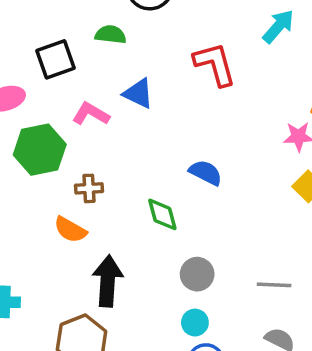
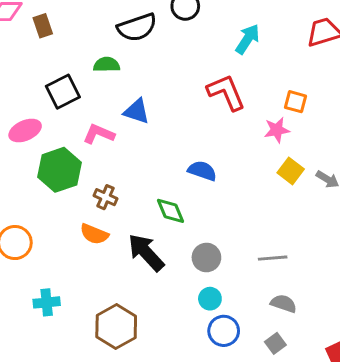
red L-shape: (215, 64) -> (226, 92), moved
brown cross: (89, 188) -> (106, 197), turned 35
black arrow: (108, 281) -> (146, 252), moved, turned -39

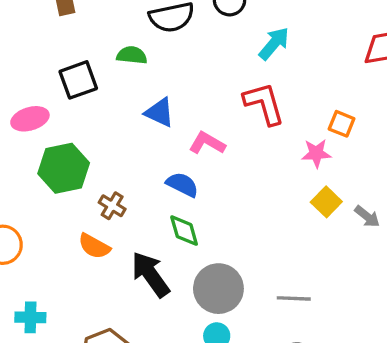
cyan arrow: (248, 39) -> (274, 44), moved
pink L-shape: (99, 134) -> (207, 143), moved
blue semicircle: (202, 171) -> (182, 185), moved
gray circle: (206, 258) -> (218, 289), size x1.5

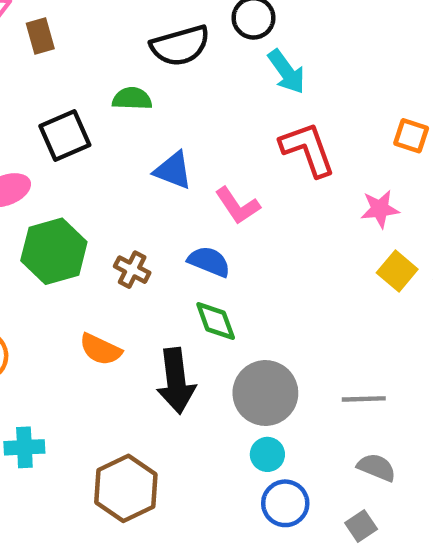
cyan arrow: (274, 44) -> (286, 72), moved, turned 108
orange square: (342, 124) -> (411, 136), moved
pink L-shape: (207, 143) -> (238, 206), turned -150
brown cross: (112, 206) -> (132, 270), moved
black arrow: (150, 274) -> (176, 381), turned -147

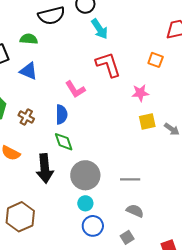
blue triangle: (173, 170) -> (28, 71), moved
blue semicircle: (209, 262) -> (62, 114), turned 66
yellow square: (397, 271) -> (147, 121), turned 36

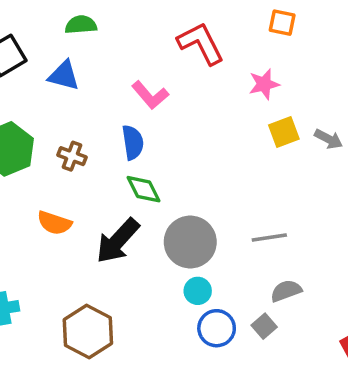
green semicircle: (29, 39) -> (81, 25), moved
black arrow: (45, 168) -> (118, 241), turned 56
gray semicircle: (135, 211) -> (286, 291), turned -36
gray square: (127, 237) -> (264, 326), moved

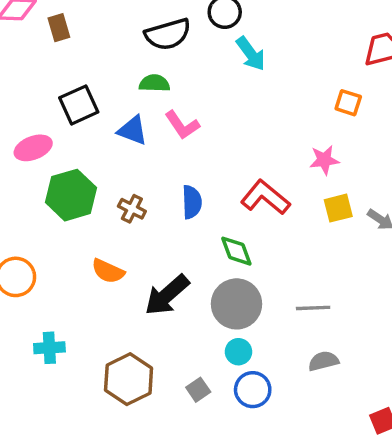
red L-shape: (201, 43) -> (265, 197), moved, turned -30
pink L-shape: (150, 95) -> (182, 125), moved
green diamond: (144, 189) -> (236, 251), moved
gray square: (264, 326) -> (198, 390), moved

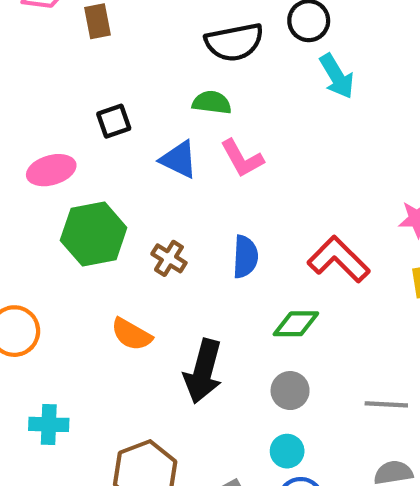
black square: (79, 105) -> (114, 121), size x0.7
green diamond: (236, 251) -> (296, 324), turned -75
black arrow: (167, 295) -> (203, 371), turned -39
gray circle: (236, 304) -> (290, 391), size x0.6

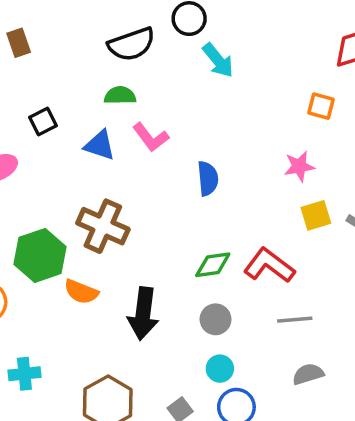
green hexagon: (94, 234) -> (40, 255), moved
blue semicircle: (245, 257) -> (208, 179), moved
brown cross: (169, 258) -> (103, 226), size x1.8
red L-shape: (339, 259) -> (269, 266), moved

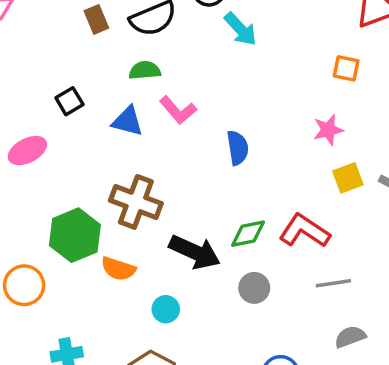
brown rectangle: (19, 43) -> (96, 19), moved
black arrow: (143, 314) -> (195, 252), moved, turned -69
cyan circle: (220, 369) -> (166, 309), moved

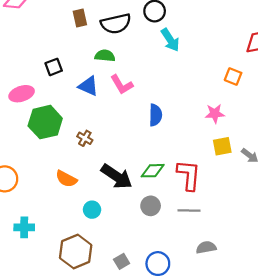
brown cross: (136, 202) -> (85, 138), size x0.5
red L-shape: (304, 231) -> (189, 175), turned 52
green hexagon: (75, 235) -> (45, 122), moved
gray line: (333, 283) -> (189, 210), moved

